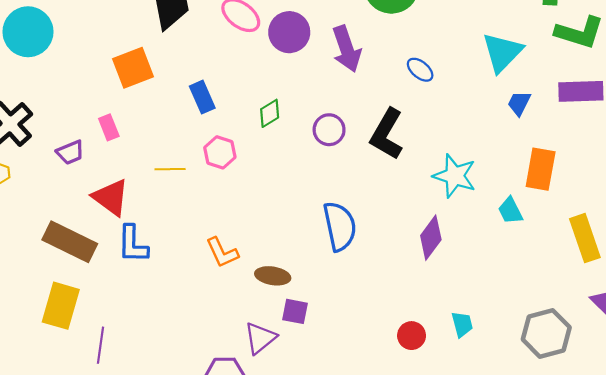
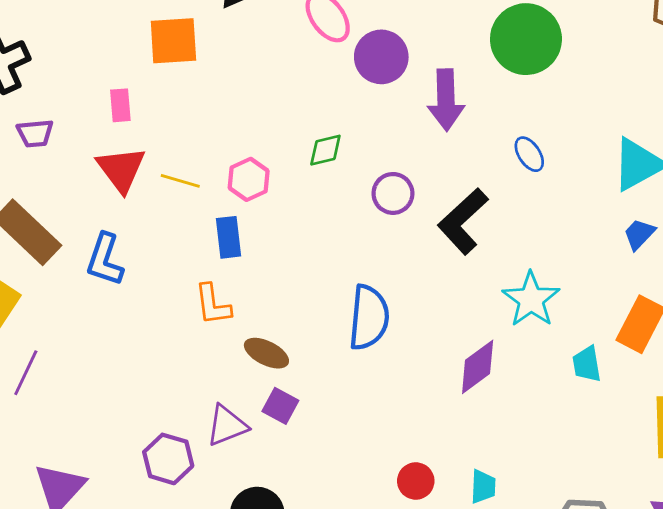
blue rectangle: (202, 97) -> (228, 237), moved
purple trapezoid: (70, 152) -> (35, 133), moved
red triangle: (111, 197) -> (121, 169), moved

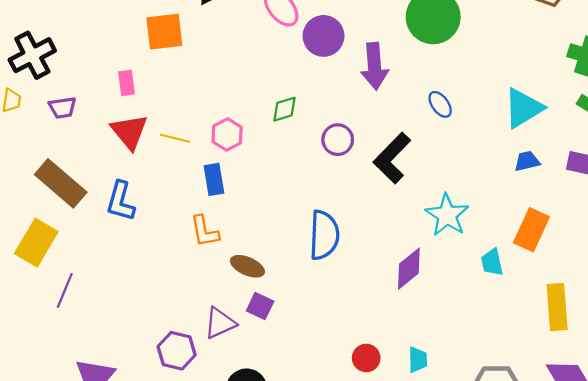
blue trapezoid: (639, 234) -> (527, 161), turned 36

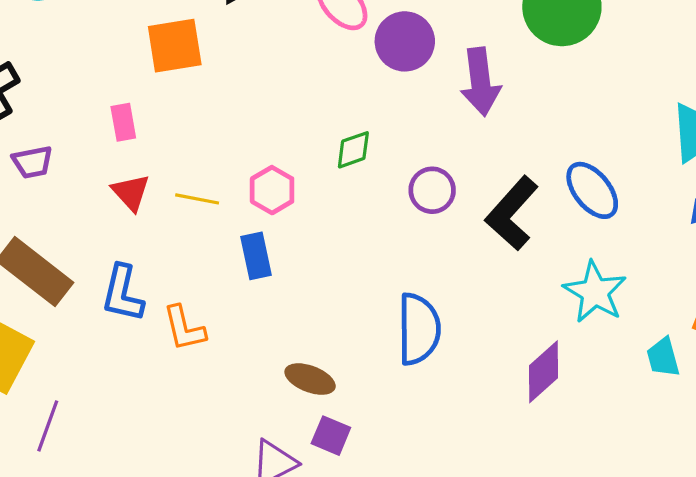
blue ellipse: (440, 104) -> (592, 190), moved, size x1.5
red triangle: (129, 132) -> (131, 192), size x0.7
orange L-shape: (205, 231) -> (184, 328), moved

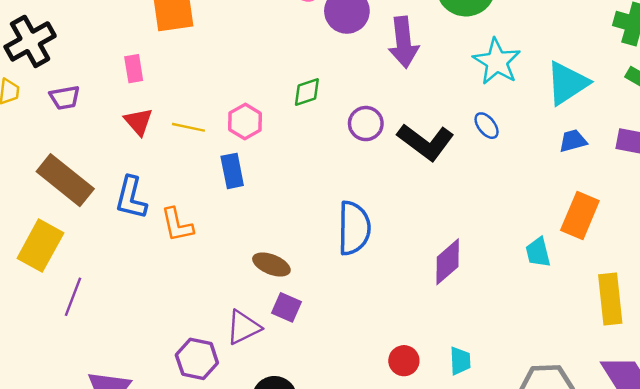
blue ellipse: (592, 190) -> (487, 126), size x0.6
black L-shape: (512, 213) -> (426, 142), turned -96
cyan star: (595, 292) -> (497, 62), moved

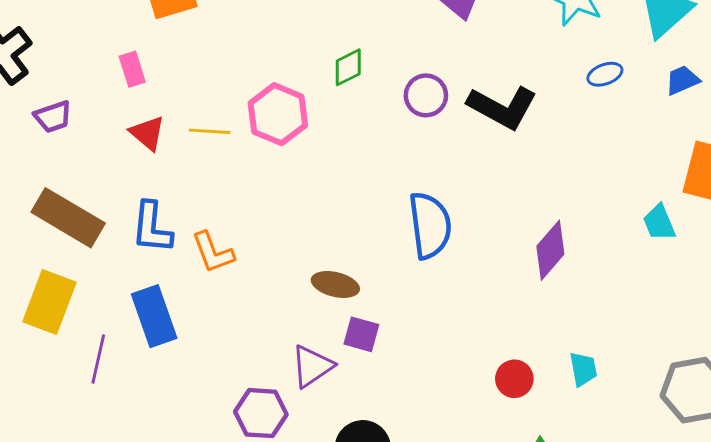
pink hexagon: (245, 121) -> (278, 114), size x1.4
blue ellipse: (487, 126) -> (605, 74), moved, turned -64
blue rectangle: (232, 171) -> (154, 316), moved, size x1.4

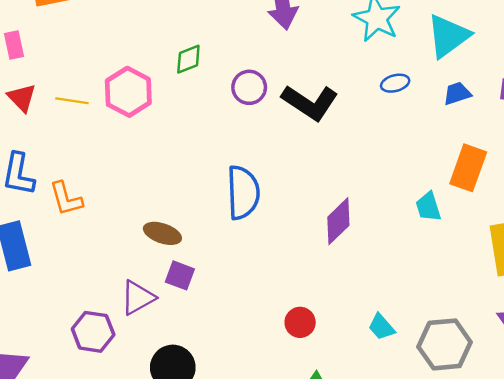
cyan trapezoid: (583, 369) -> (381, 327), moved, turned 144

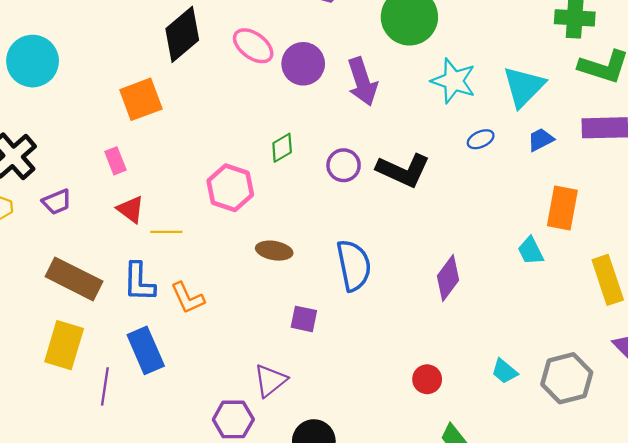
yellow line: (72, 101) -> (166, 232), moved
brown ellipse: (162, 233) -> (274, 251), moved
purple square: (180, 275) -> (304, 319), moved

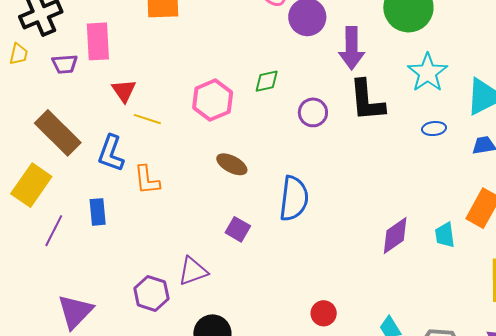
pink rectangle: (115, 161) -> (98, 41), moved, size x1.6
black L-shape: (403, 170) -> (367, 101), moved, turned 42
purple diamond: (448, 278) -> (395, 235), moved
blue rectangle: (146, 350) -> (98, 212), size x0.7

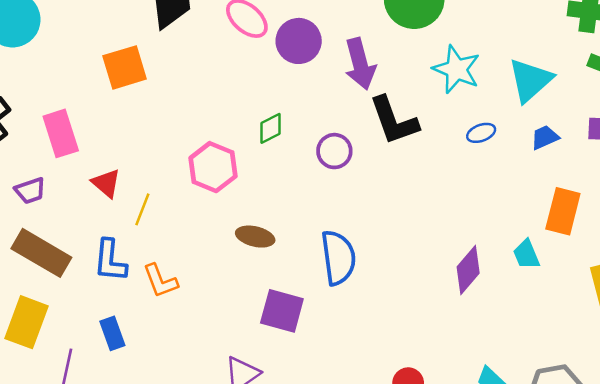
purple trapezoid: (65, 64) -> (30, 191), moved
yellow line: (147, 119) -> (142, 209), turned -72
purple square: (238, 229) -> (282, 311), size x1.5

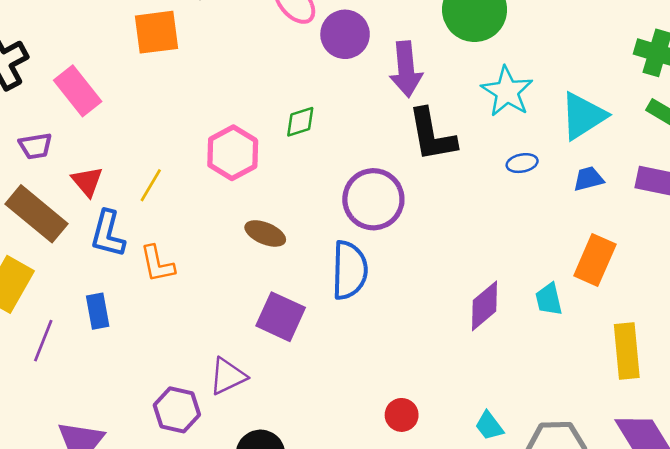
pink rectangle: (61, 133) -> (78, 91), turned -30
purple circle: (334, 151) -> (373, 199), moved, size x1.6
red triangle: (106, 183) -> (87, 181), moved

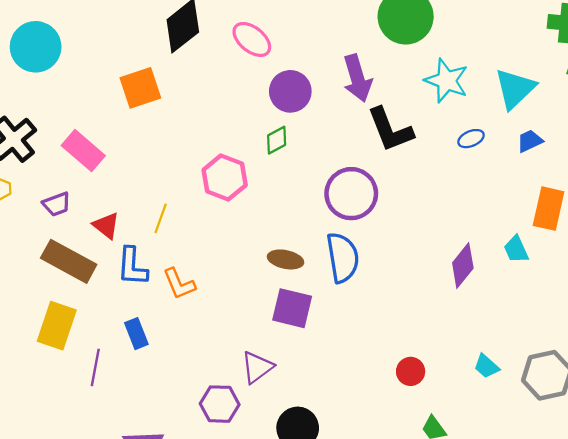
purple circle: (345, 34) -> (290, 91), moved
brown ellipse: (265, 233) -> (286, 259), moved

